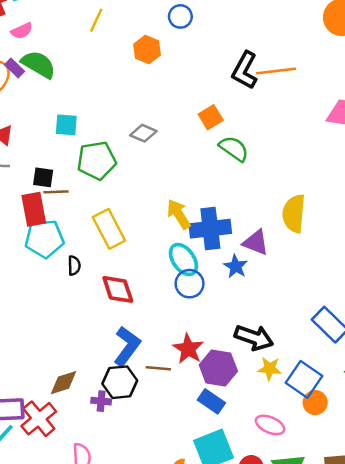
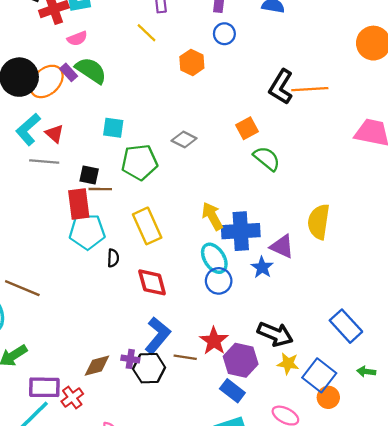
yellow line: (96, 20) -> (147, 33), turned -75
purple cross: (101, 401) -> (130, 359), moved
red cross: (39, 419) -> (72, 398), size x0.7

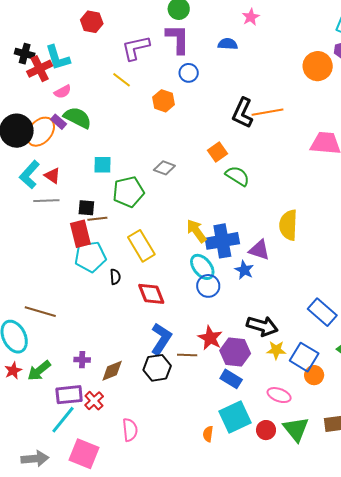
purple cross: (130, 359) -> (82, 360), moved

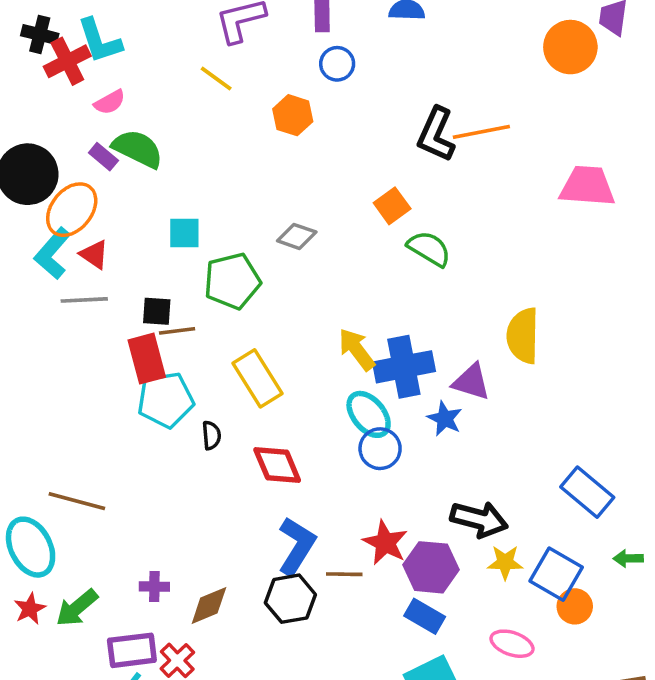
orange ellipse: (41, 132) -> (72, 210), moved

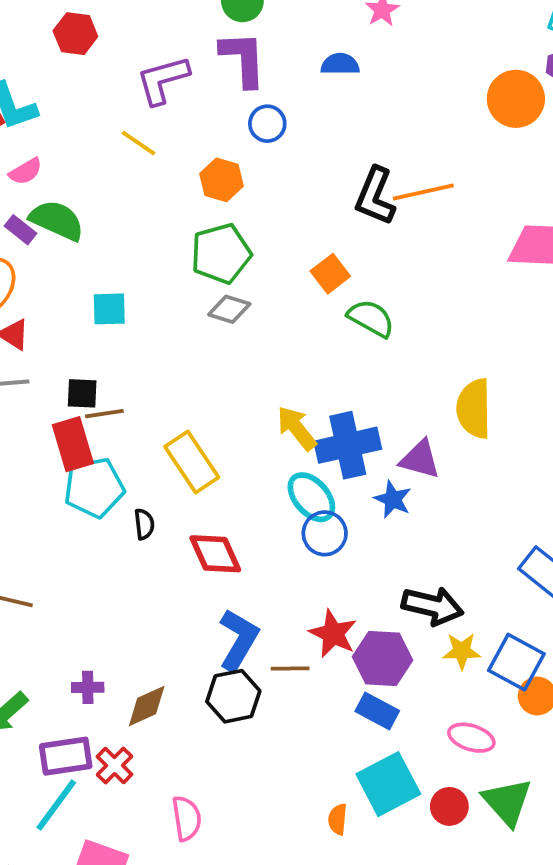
green pentagon: (232, 281) -> (221, 254), moved

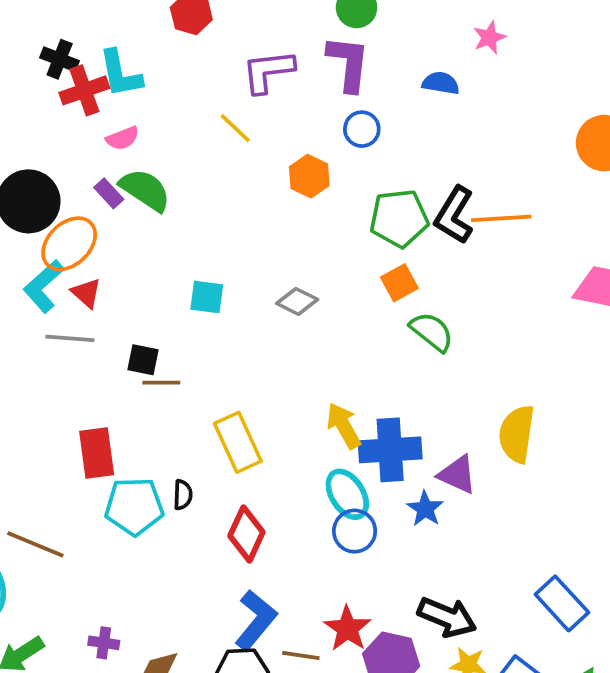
green pentagon: (221, 254) -> (399, 218), moved
cyan square: (109, 309) -> (207, 297), moved
red rectangle: (73, 444) -> (97, 453), moved
cyan pentagon: (94, 488) -> (134, 506), moved
red diamond: (215, 554) -> (246, 534), turned 40

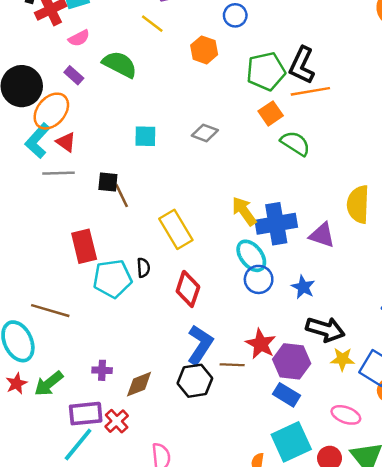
green semicircle: (145, 190) -> (120, 64), moved
orange line: (501, 218) -> (310, 91), moved
brown line: (161, 383) -> (122, 196), turned 70
blue star: (425, 509) -> (303, 287), moved

